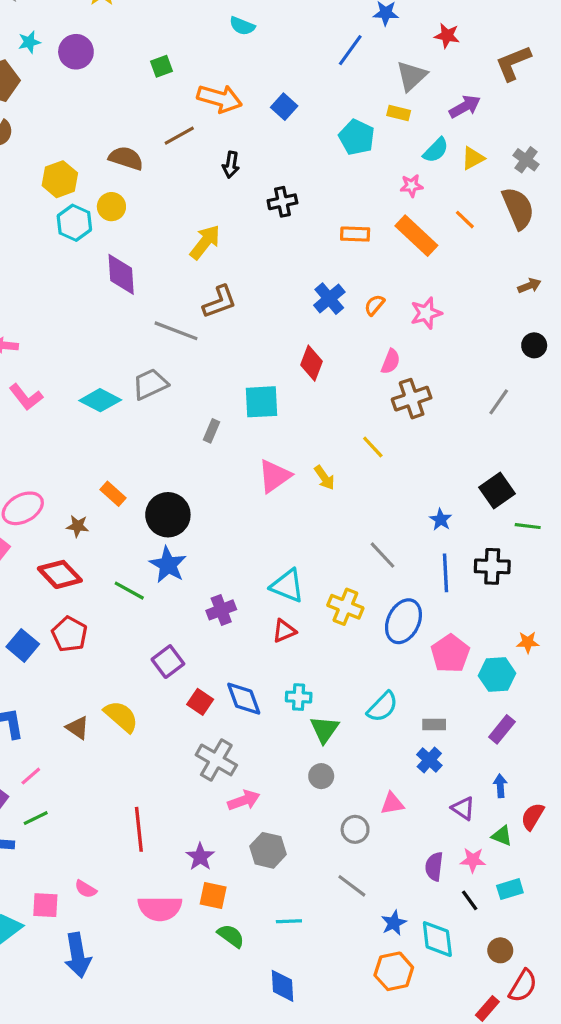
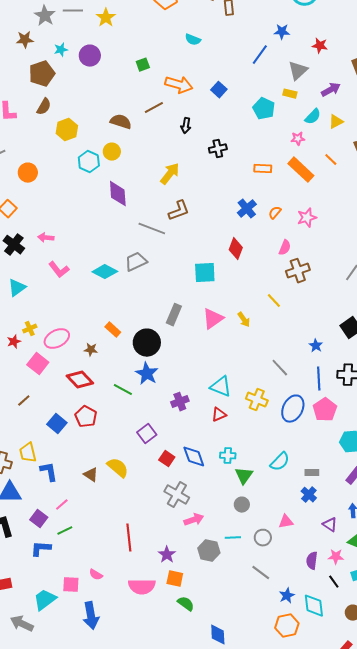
yellow hexagon: (60, 179) -> (67, 130), moved
gray rectangle: (211, 431) -> (174, 315), moved, size x1.5
pink pentagon: (450, 654) -> (325, 410), moved
cyan line: (289, 921) -> (233, 538), moved

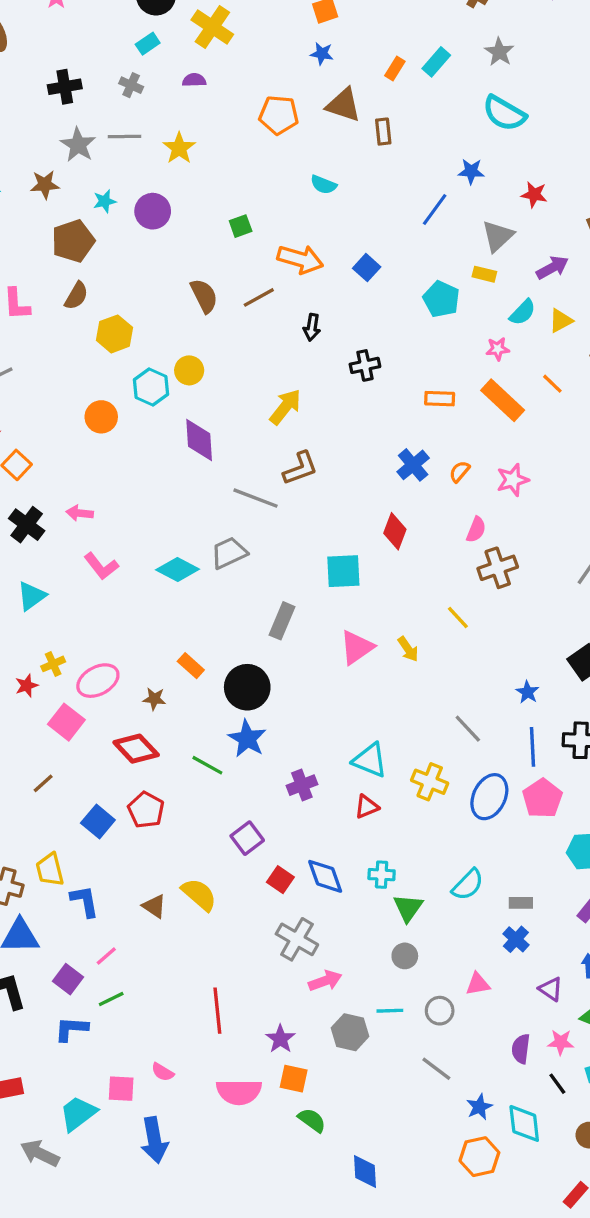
brown semicircle: (121, 122) -> (204, 296), moved, turned 45
orange circle: (28, 173) -> (101, 417), moved
gray rectangle: (174, 315) -> (282, 621), moved

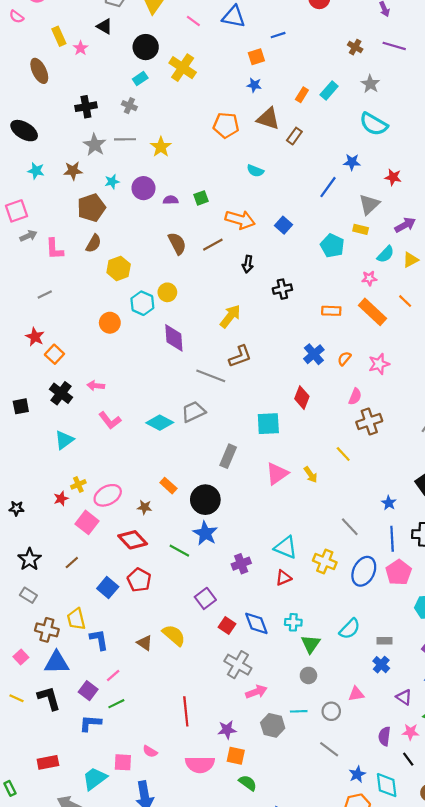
purple semicircle: (194, 80) -> (171, 200), moved
brown rectangle: (383, 132) -> (294, 136), turned 42
purple star: (280, 1039) -> (227, 730), turned 30

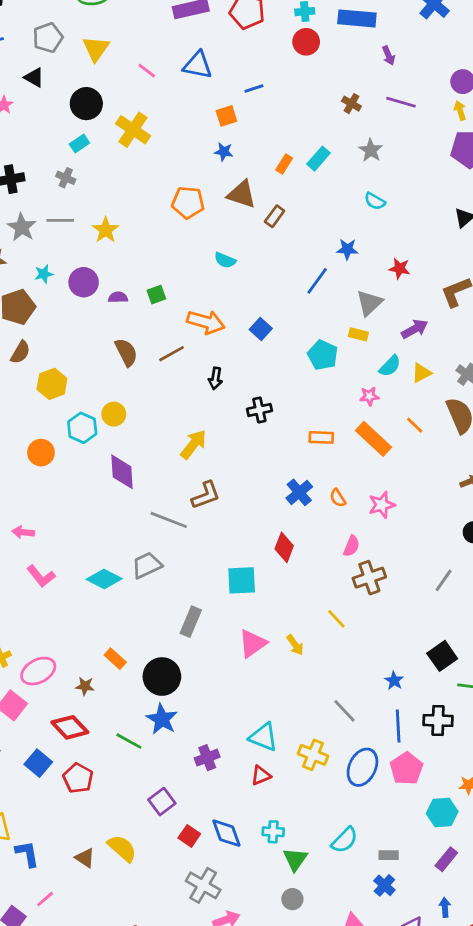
cyan semicircle: (374, 124) -> (375, 201), size x0.6
orange semicircle: (344, 359) -> (338, 498), turned -72
blue square: (108, 588) -> (38, 763), moved

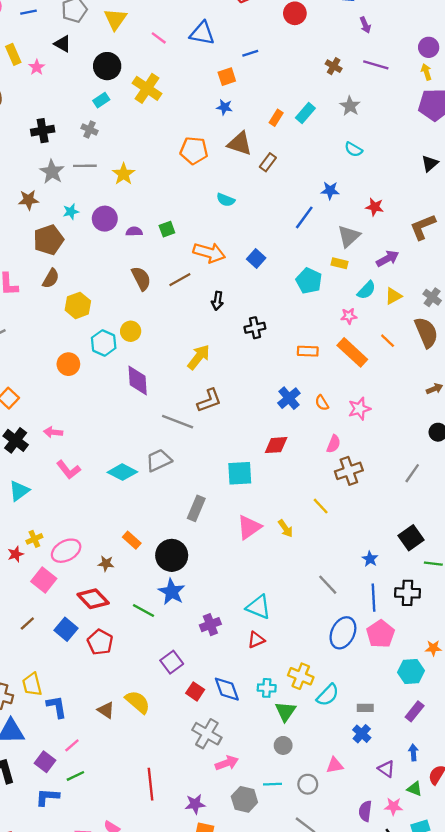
red diamond: (284, 547) -> (276, 445), turned 65
yellow cross: (313, 755) -> (301, 676), moved

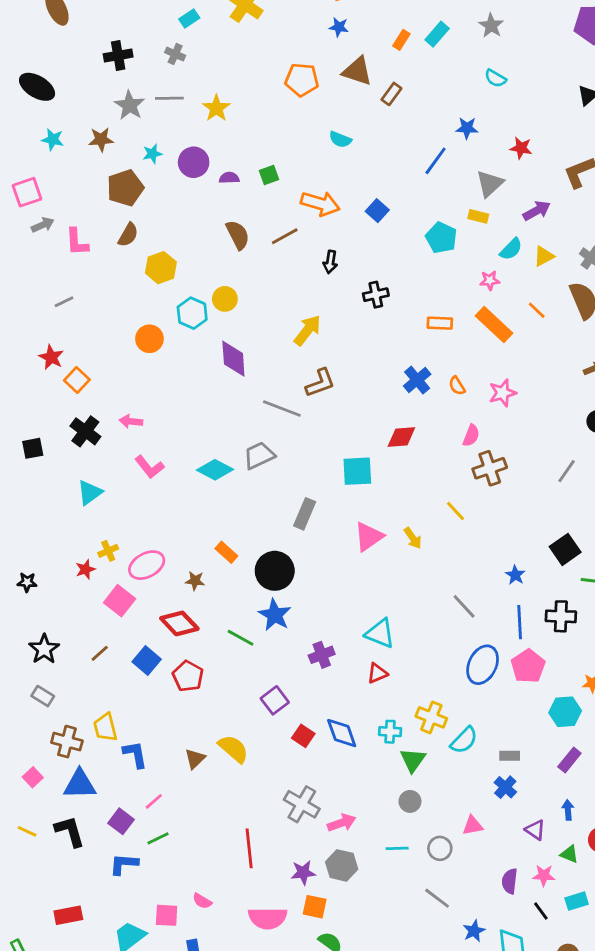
brown triangle: (106, 710) -> (195, 759), turned 42
gray cross: (207, 734) -> (302, 804), moved
gray hexagon: (244, 799) -> (342, 865), moved

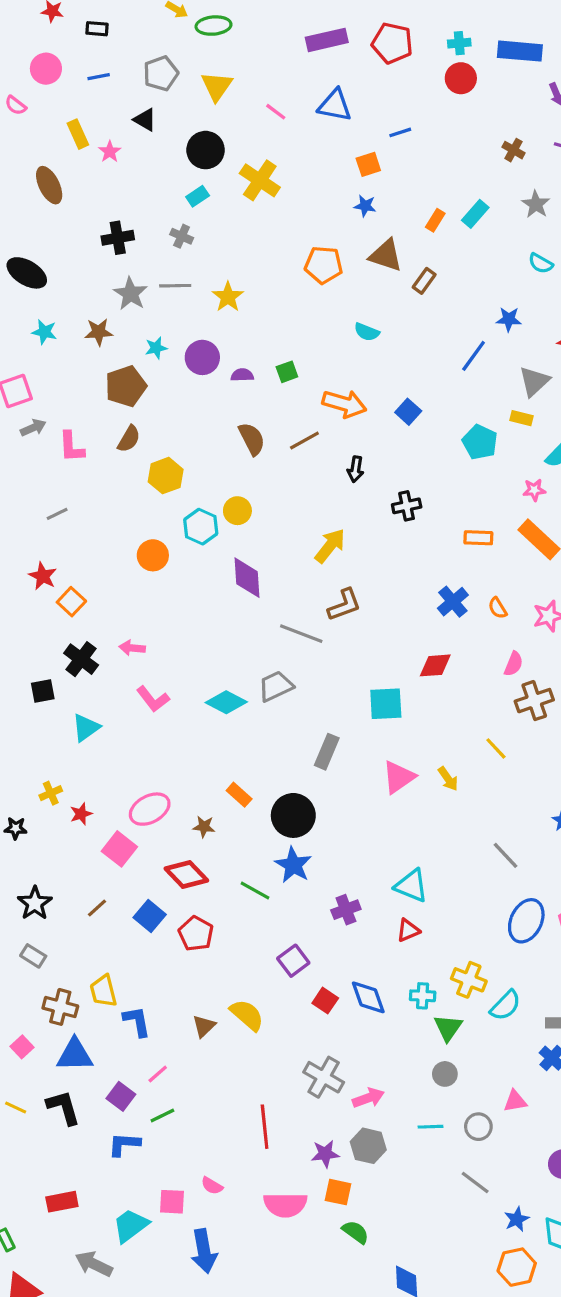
black square: (33, 448) -> (43, 691), moved
yellow cross: (108, 551) -> (51, 793), moved

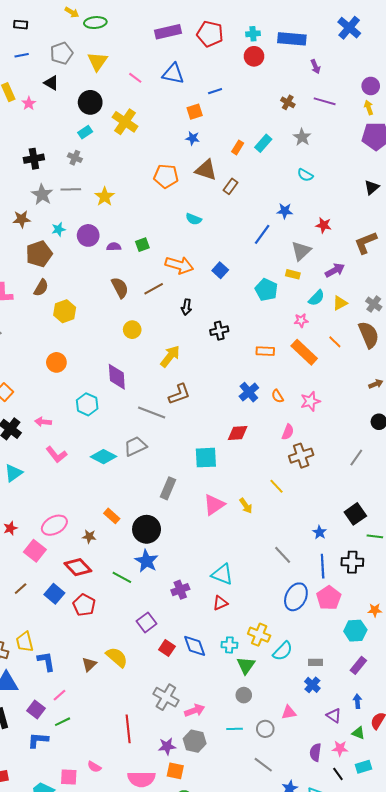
yellow circle: (237, 511) -> (132, 330), moved
cyan hexagon: (201, 527) -> (87, 404), moved

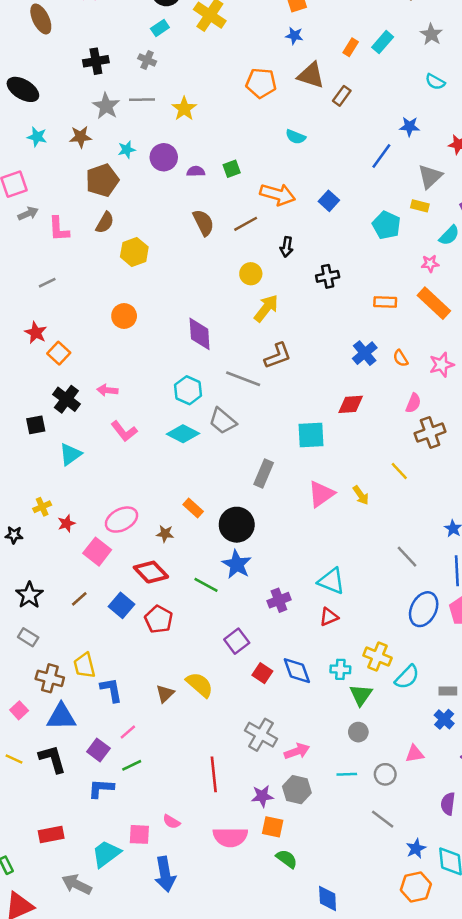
yellow circle: (132, 330) -> (251, 274), moved
cyan hexagon: (87, 404) -> (188, 390), moved
gray trapezoid: (135, 446) -> (223, 421), turned -115

